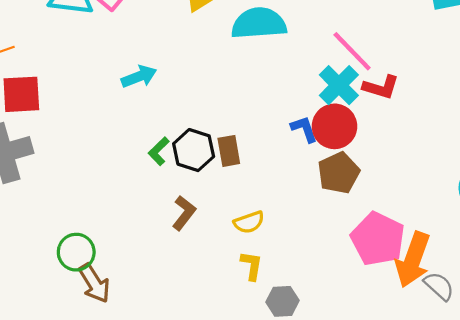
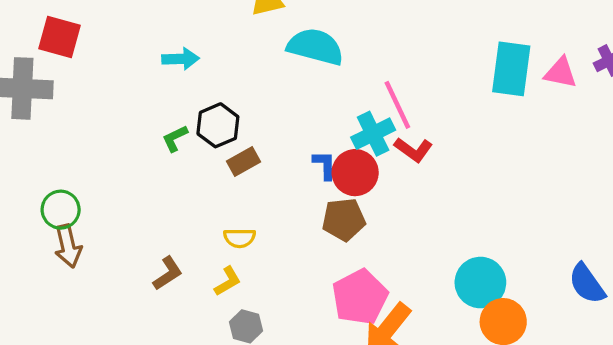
black hexagon: (194, 150) -> (218, 125), moved
brown rectangle: (229, 151) -> (244, 161), turned 52
brown L-shape: (184, 213) -> (168, 273), moved
yellow L-shape: (252, 266) -> (228, 281), turned 32

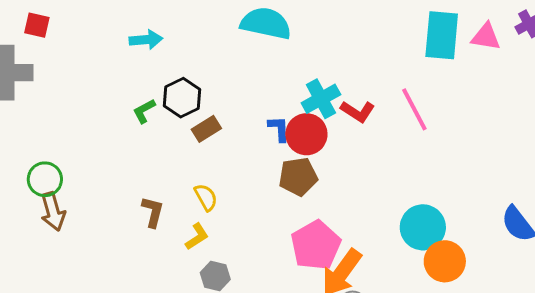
red square: (59, 37) -> (37, 25), size x0.7
pink line: (397, 105) -> (414, 109), moved
yellow semicircle: (240, 238) -> (206, 197), turned -116
brown L-shape: (168, 273) -> (153, 212), moved, turned -40

